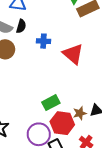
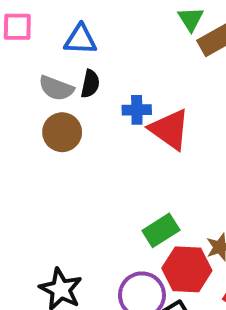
red triangle: (73, 54) -> (170, 129), moved

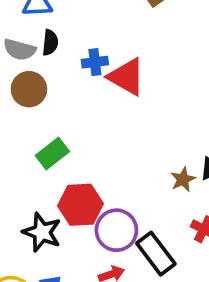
green rectangle: (161, 230) -> (52, 153), moved
red hexagon: (187, 269) -> (81, 205), moved

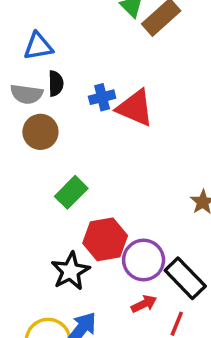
black star: (42, 232) -> (71, 271), turned 30

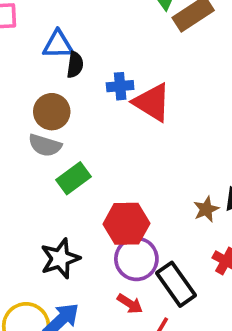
blue triangle: (38, 46) -> (58, 45), moved
gray semicircle: (27, 94) -> (45, 145), moved
red hexagon: (105, 239) -> (126, 224), moved
red arrow: (144, 304) -> (130, 304), turned 50

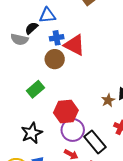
blue triangle: (58, 45) -> (47, 15), moved
black semicircle: (75, 65) -> (31, 28), turned -136
brown circle: (52, 112) -> (55, 59), moved
gray semicircle: (45, 145) -> (19, 39), moved

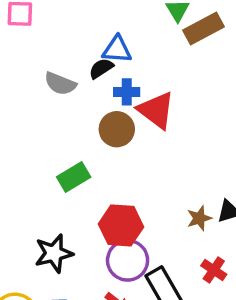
black semicircle: (31, 28) -> (101, 68), moved

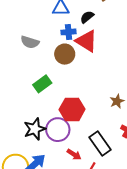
black semicircle: (101, 68) -> (87, 17), moved
gray semicircle: (60, 84) -> (30, 42), moved
purple circle: (128, 260) -> (58, 130), moved

